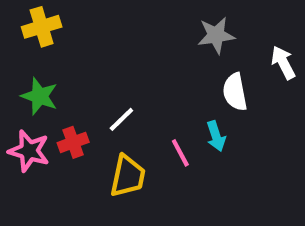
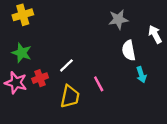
cyan arrow: (216, 136) -> (141, 75), moved

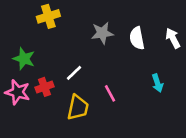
yellow cross: (23, 15) -> (48, 16), moved
gray star: (118, 19) -> (102, 33), moved
white semicircle: (129, 50) -> (137, 38), moved

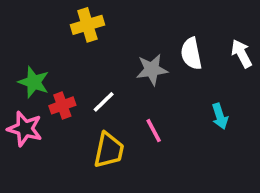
yellow cross: (48, 16) -> (87, 25), moved
gray star: (102, 33) -> (152, 70), moved
red cross: (44, 87) -> (62, 105), moved

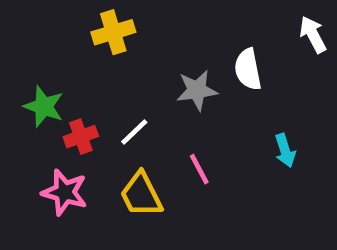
white arrow: (241, 54) -> (313, 35), moved
pink star: (25, 129) -> (65, 192), moved
yellow trapezoid: (109, 150) -> (141, 195), turned 141

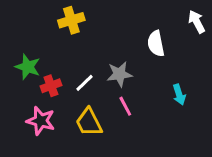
gray star: (197, 90) -> (119, 74), moved

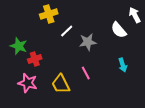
white semicircle: (156, 44) -> (119, 30), moved, turned -30
gray star: (119, 74) -> (88, 42), moved
white line: (84, 83) -> (67, 31), moved

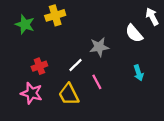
white line: (67, 31) -> (75, 65), moved
green star: (19, 46) -> (25, 24), moved

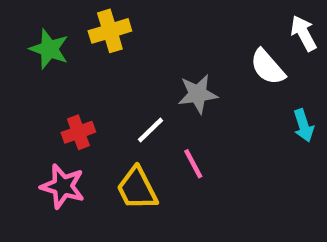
cyan arrow: (139, 73) -> (304, 126), moved

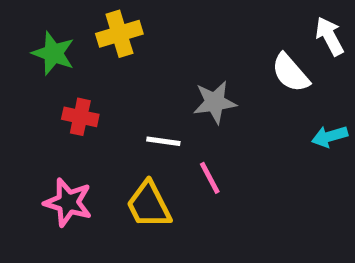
cyan arrow: (304, 126) -> (330, 136), turned 92
white line: (150, 130) -> (163, 141), turned 52
red cross: (78, 132) -> (80, 117), moved, turned 32

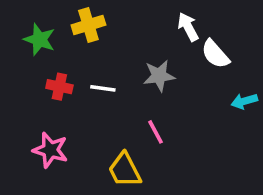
white arrow: (330, 36) -> (188, 27), moved
white line: (163, 141) -> (103, 88), moved
yellow trapezoid: (149, 205) -> (125, 170), moved

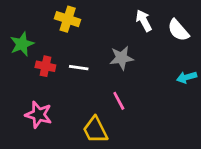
yellow cross: (88, 25) -> (68, 19), turned 35
green star: (39, 40) -> (22, 44), moved, turned 30
white semicircle: (215, 54) -> (178, 30), moved

